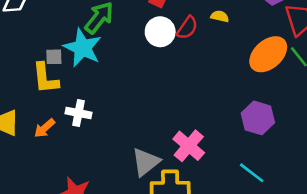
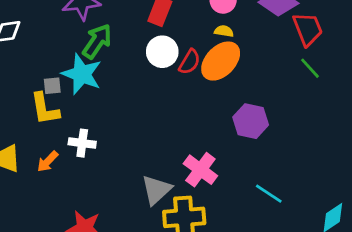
red semicircle: (187, 28) -> (190, 62), moved
orange ellipse: (268, 54) -> (221, 61), moved
purple hexagon: (258, 118) -> (251, 121), moved

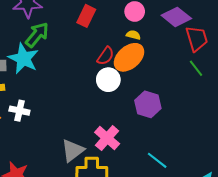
white circle: (162, 52) -> (108, 80), moved

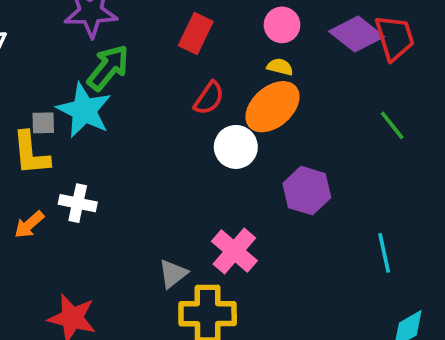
red trapezoid: (197, 39) -> (395, 38), moved
red semicircle: (106, 56) -> (209, 98), moved
gray triangle: (73, 150) -> (173, 274), size x0.7
cyan line: (157, 160) -> (384, 253), moved, turned 40

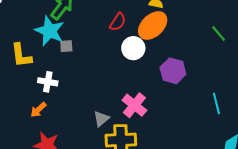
gray square: (43, 123) -> (66, 46), moved
orange arrow: (29, 225) -> (38, 110), moved

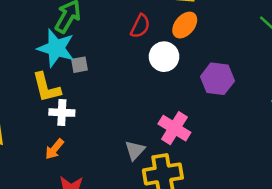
orange ellipse: (153, 25) -> (185, 25), size x0.7
yellow L-shape: (21, 55) -> (46, 87), moved

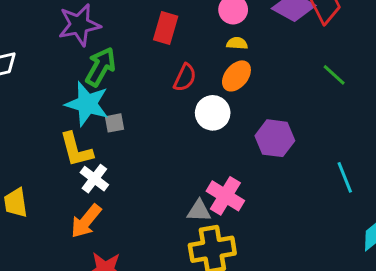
white cross: (62, 113) -> (94, 179), turned 35
orange arrow: (54, 149) -> (86, 221), size x1.4
gray triangle: (135, 150) -> (199, 211), moved, turned 50

